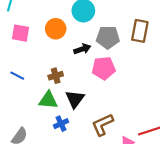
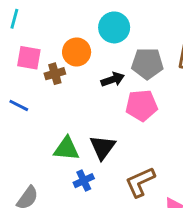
blue line: (17, 76) -> (19, 105), moved
brown cross: (56, 76) -> (55, 74), moved

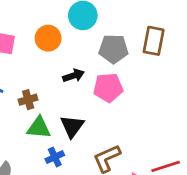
brown cross: (55, 74) -> (28, 100), moved
black arrow: (113, 79) -> (73, 76), moved

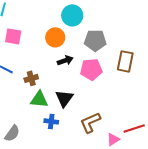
orange circle: (48, 38) -> (55, 37), moved
brown rectangle: (154, 41) -> (125, 61), moved
blue cross: (55, 157) -> (51, 121), turned 32

